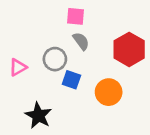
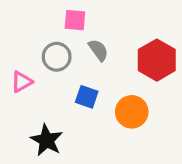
pink square: (76, 16) -> (75, 20), moved
gray circle: (55, 59) -> (57, 57), moved

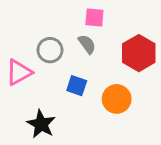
pink square: (75, 20) -> (94, 18), moved
pink triangle: (22, 82) -> (19, 72), size x1.4

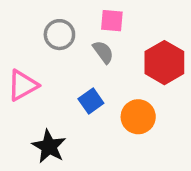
gray circle: (50, 50) -> (59, 35), moved
blue square: (77, 86) -> (91, 101), turned 36

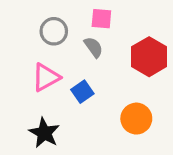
pink triangle: (23, 85) -> (46, 77), moved
orange circle: (138, 117) -> (136, 119), moved

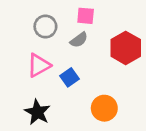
gray semicircle: (93, 47) -> (79, 40), turned 90
orange circle: (136, 119) -> (104, 108), moved

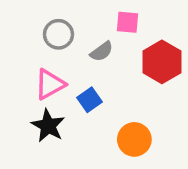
pink square: (86, 16) -> (127, 22), moved
black star: (37, 112) -> (48, 126), moved

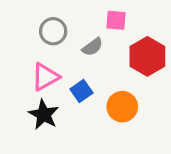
orange circle: (134, 139) -> (122, 107), moved

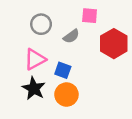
blue square: (81, 91) -> (63, 70), turned -35
orange circle: (122, 107) -> (66, 95), moved

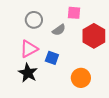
orange circle: (66, 95) -> (81, 78), moved

